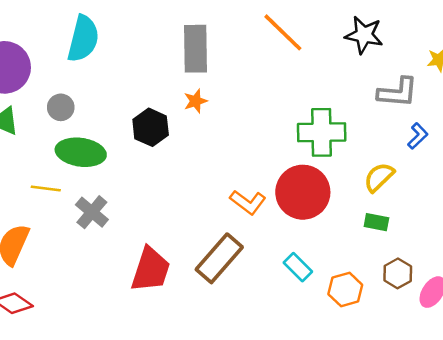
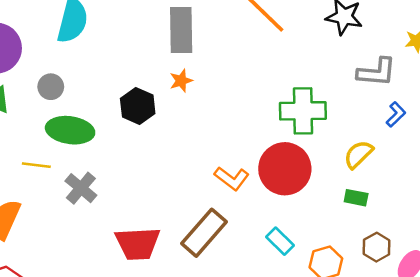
red trapezoid: (151, 270) -> (138, 244), turned 69

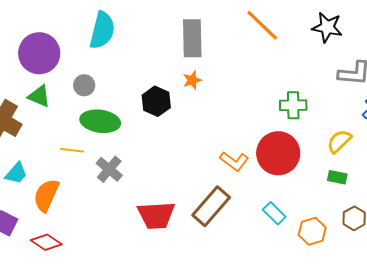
green cross: (303, 111) -> (293, 105), size x0.7

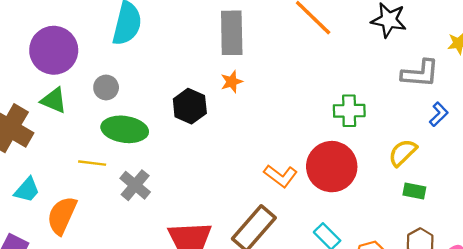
green rectangle: (337, 177) -> (414, 191), moved

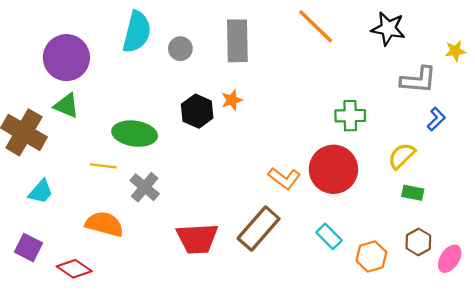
orange star: (232, 82) -> (232, 100), moved
gray circle: (106, 87) -> (180, 49), moved
orange semicircle: (62, 215) -> (104, 224), moved, turned 81

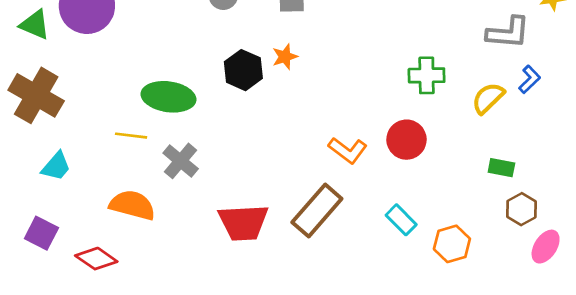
green triangle: (66, 106) -> (35, 25), moved
yellow semicircle: (402, 156) -> (488, 98), moved
red circle: (333, 169) -> (407, 140), size x0.7
brown hexagon: (418, 242) -> (522, 209), moved

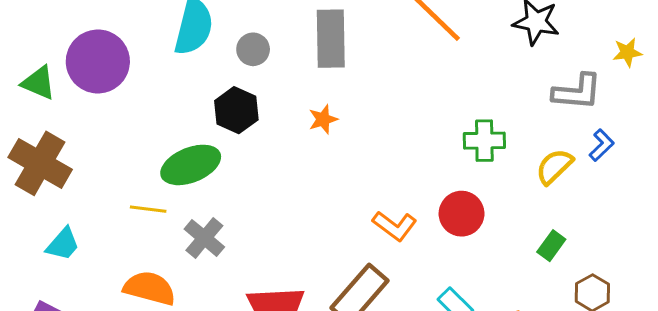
black hexagon: (243, 70) -> (236, 110), moved
green ellipse: (168, 97) -> (191, 165), turned -30
green rectangle: (501, 168) -> (551, 246), moved, turned -65

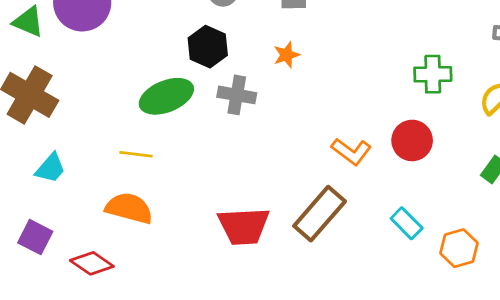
yellow line: (148, 209) -> (136, 154), moved
gray cross: (204, 238) -> (237, 95), moved, turned -30

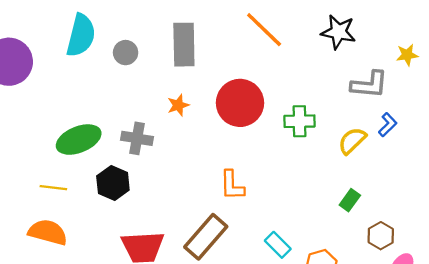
black hexagon: (208, 47) -> (113, 183), moved
red circle: (412, 140) -> (240, 103), moved, size x1.4
orange L-shape: (351, 152) -> (232, 185), turned 52

